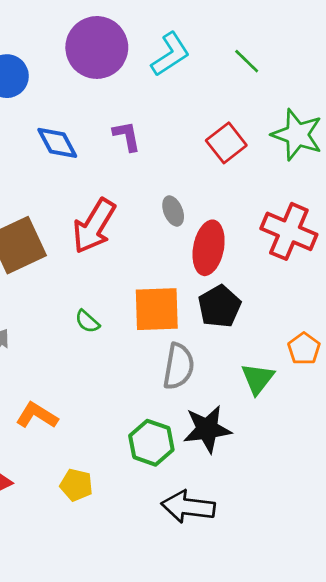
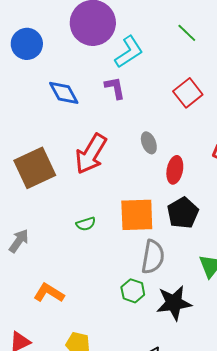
cyan L-shape: (170, 54) -> (129, 52), moved
green line: (247, 61) -> (187, 33), moved
red ellipse: (209, 248) -> (175, 170), size x0.7
green semicircle: (87, 321) -> (86, 224), turned -60
green hexagon: (151, 443) -> (133, 291), moved, size x0.7

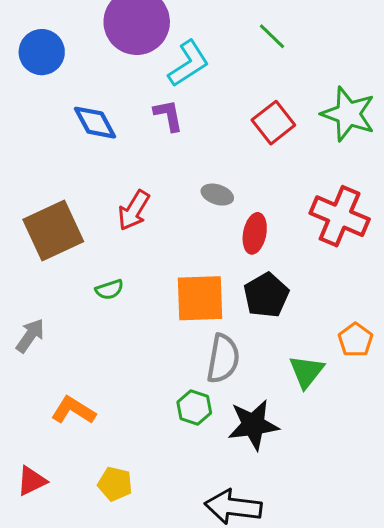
gray ellipse: (149, 143) -> (217, 195), turned -50
red arrow: (91, 154) -> (134, 210), size x0.7
green semicircle: (86, 224) -> (109, 290), moved

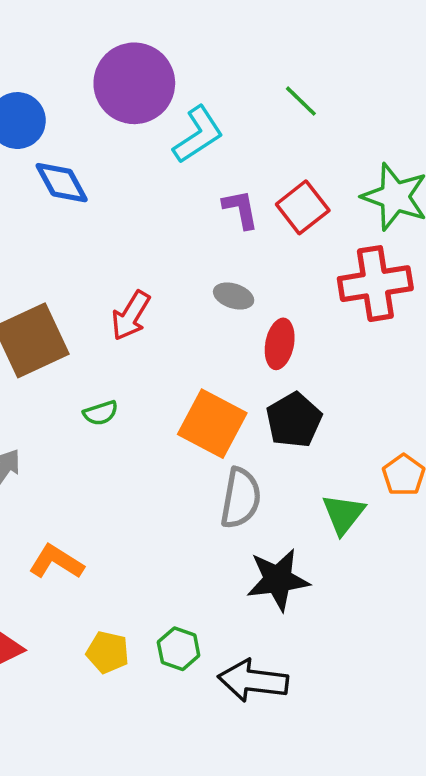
purple L-shape: (168, 115) -> (241, 209), moved
blue diamond: (95, 123) -> (62, 183), moved
red cross: (340, 216) -> (375, 284), moved, turned -32
orange square: (200, 298) -> (212, 424), turned 30
green hexagon: (194, 408) -> (179, 649), moved

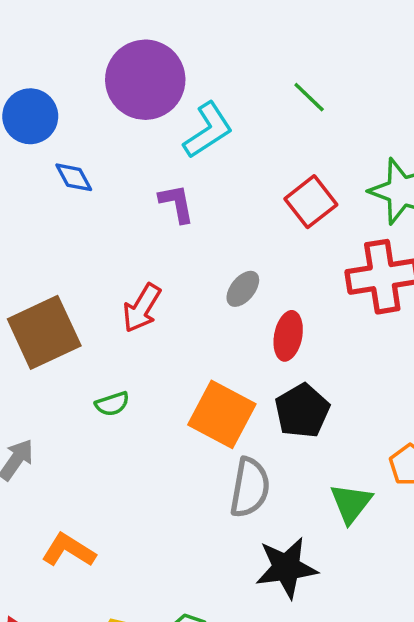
blue diamond: (62, 183) -> (74, 177), size x0.7
purple L-shape: (241, 209) -> (177, 203), moved
gray ellipse: (234, 296) -> (243, 289), turned -69

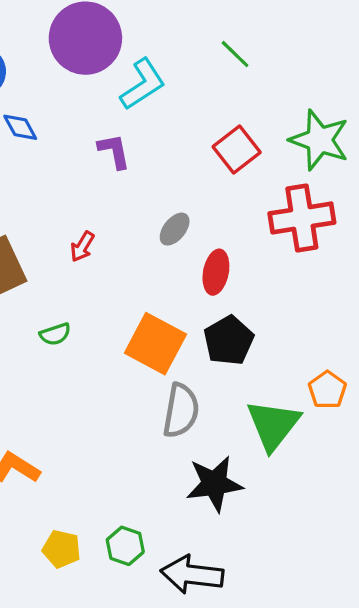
red arrow: (142, 308) -> (82, 247), size x0.7
green triangle: (351, 503) -> (273, 425), size x1.4

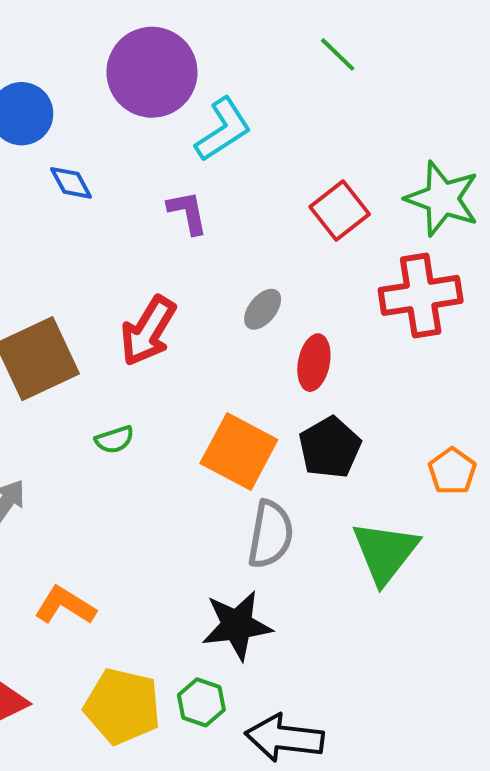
green line: (235, 54) -> (338, 54), moved
red arrow: (82, 247) -> (148, 331), size x1.8
orange pentagon: (327, 390) -> (452, 471), moved
black star: (214, 484) -> (237, 625), moved
yellow pentagon: (62, 549) -> (122, 706), size x1.6

